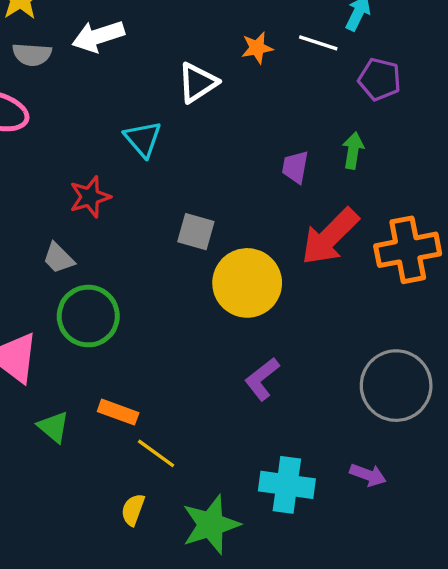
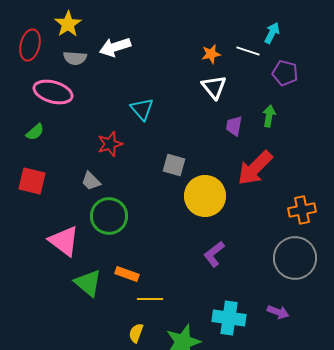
white triangle: (197, 83) -> (214, 87), moved, turned -36
orange cross: (408, 250) -> (302, 210), moved, size x0.7
green triangle: (53, 427) -> (88, 283), size x1.4
yellow line: (156, 453) -> (150, 299), turned -35

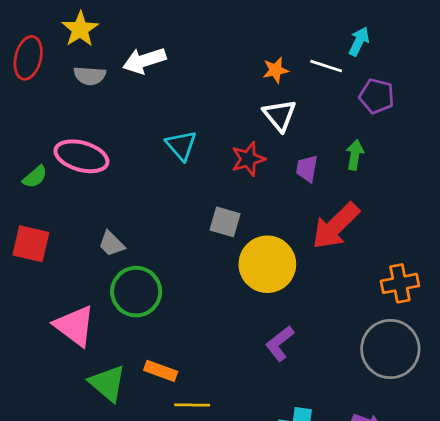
pink ellipse: (53, 92) -> (81, 156), moved
red star: (110, 144) -> (248, 159), moved

